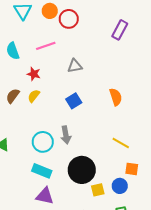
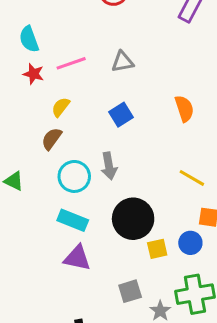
pink line: (46, 46) -> (71, 63), moved
red star: (34, 74) -> (33, 74), moved
brown semicircle: (13, 96) -> (52, 139), moved

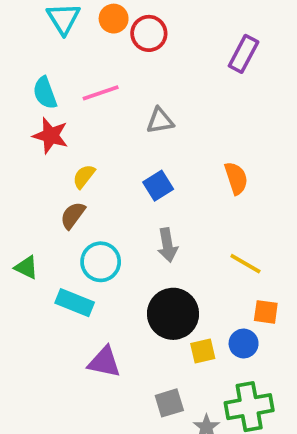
pink line: (71, 63) -> (101, 93), moved
red star: (33, 74) -> (50, 136), size x1.4
gray arrow: (109, 166) -> (167, 245), moved
cyan rectangle: (73, 220) -> (75, 303), moved

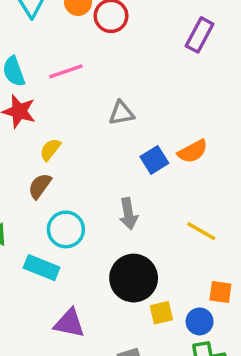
gray triangle: (160, 121) -> (121, 113), moved
orange semicircle: (236, 178) -> (193, 151), turned 80
blue square: (158, 186) -> (154, 160), moved
orange square: (266, 312) -> (220, 292), moved
blue circle: (244, 343) -> (200, 321), moved

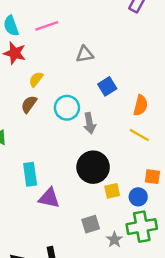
orange semicircle: (193, 151) -> (141, 105), moved, turned -48
cyan circle: (66, 229) -> (67, 108), moved
cyan rectangle: (42, 268) -> (30, 174), moved, turned 60

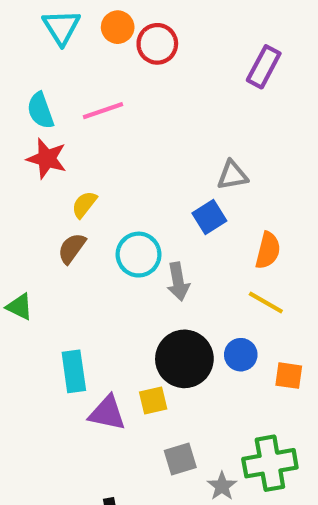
gray triangle: (85, 54) -> (232, 175), moved
yellow square: (112, 191) -> (153, 401), moved
blue circle: (138, 197) -> (241, 355), moved

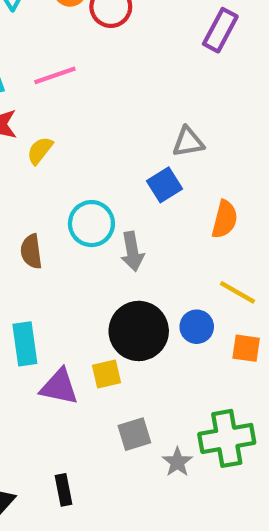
yellow semicircle: (84, 204) -> (40, 151), moved
brown semicircle: (72, 248) -> (31, 251), moved, turned -44
yellow line: (266, 303) -> (238, 292), moved

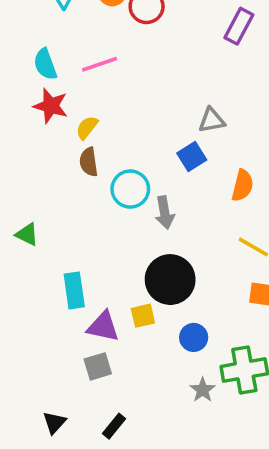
brown semicircle: (31, 251) -> (89, 162), moved
blue circle: (197, 327) -> (194, 337), moved
gray square: (134, 434) -> (98, 366), moved
black rectangle: (64, 490) -> (114, 426), moved, turned 50

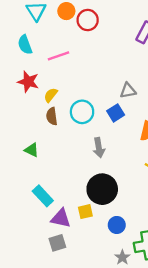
cyan semicircle: (45, 64) -> (25, 45), moved
cyan circle: (130, 189) -> (82, 112), moved
green triangle: (27, 234) -> (32, 150), moved
cyan rectangle: (74, 290) -> (43, 196), turned -35

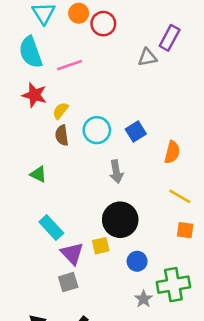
cyan semicircle: (25, 45) -> (31, 52), size x1.4
gray triangle: (128, 91) -> (147, 57), moved
purple triangle: (61, 218) -> (72, 253), turned 35

